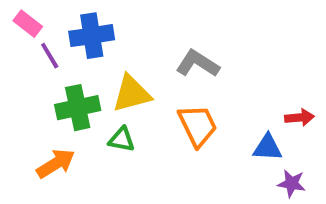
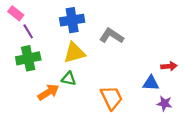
blue cross: (92, 36) -> (72, 20), moved
green cross: (78, 108) -> (28, 58), moved
orange trapezoid: (198, 126) -> (111, 98), moved
orange arrow: (56, 163) -> (48, 92), moved

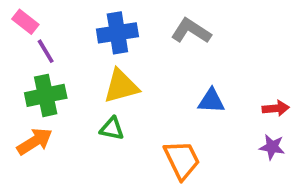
gray L-shape: (111, 36) -> (191, 31), moved
blue triangle: (151, 83) -> (211, 101), moved
orange arrow: (48, 92) -> (35, 141), moved
purple star: (164, 103) -> (272, 147), moved

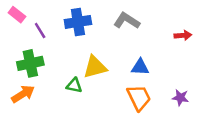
purple line: (46, 51) -> (40, 30), moved
yellow triangle: (121, 86) -> (95, 67), moved
red arrow: (276, 108) -> (183, 35), moved
orange trapezoid: (182, 160) -> (139, 98), moved

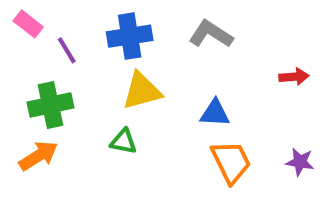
red arrow: (183, 35) -> (294, 77), moved
yellow triangle: (95, 67) -> (142, 91), moved
blue triangle: (140, 67) -> (215, 113), moved

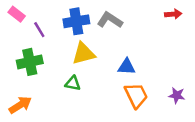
gray L-shape: (211, 34) -> (110, 20), moved
red arrow: (294, 77) -> (173, 14), moved
orange arrow: (38, 156) -> (20, 105), moved

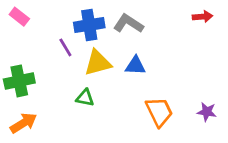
purple line: (39, 30) -> (65, 47), moved
green cross: (30, 62) -> (19, 81), moved
blue triangle: (127, 67) -> (135, 66), moved

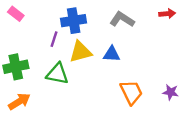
gray L-shape: (128, 24) -> (122, 19), moved
purple line: (65, 47) -> (54, 39), turned 49
green triangle: (85, 98) -> (57, 74), moved, size x1.5

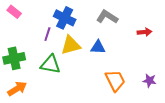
red arrow: (167, 14) -> (144, 32), moved
blue cross: (74, 21) -> (65, 18), turned 35

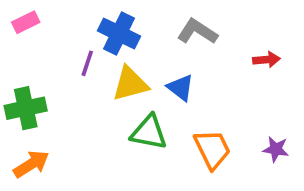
pink rectangle: (14, 12) -> (26, 22), turned -64
blue triangle: (98, 47) -> (181, 88), turned 35
green triangle: (50, 64) -> (149, 132), moved

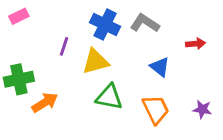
blue cross: (119, 33) -> (105, 25), moved
blue triangle: (181, 88) -> (160, 67), moved
orange arrow: (31, 164) -> (45, 103), moved

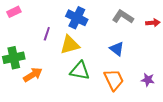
gray L-shape: (145, 23) -> (123, 17), moved
red arrow: (195, 44) -> (153, 23), moved

